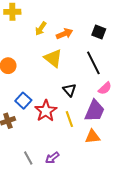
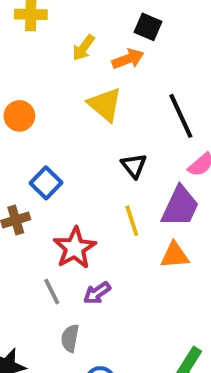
black square: (99, 32) -> (148, 27), moved
red star: (46, 111) -> (75, 248), moved

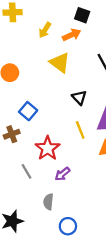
gray line: (52, 292) -> (27, 171), moved

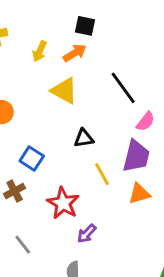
black triangle: (79, 98) -> (84, 138), moved, turned -49
gray line: (27, 171) -> (23, 245), moved

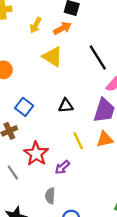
black triangle: (84, 138) -> (66, 106), moved
yellow line: (102, 174) -> (78, 141), moved
red star: (63, 203) -> (36, 154), moved

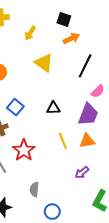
orange arrow: (62, 28) -> (71, 38), moved
black line: (98, 57) -> (85, 66), turned 55
purple arrow: (62, 167) -> (82, 173), moved

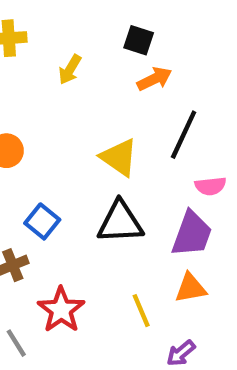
yellow triangle: (44, 63) -> (119, 157), moved
pink semicircle: (98, 91) -> (210, 186), turned 40
black triangle: (53, 108) -> (120, 222), size x1.6
yellow line: (63, 141) -> (141, 311), moved

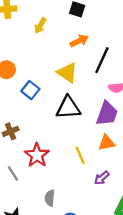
orange arrow: (154, 79) -> (79, 41), moved
blue square: (42, 221) -> (30, 90), moved

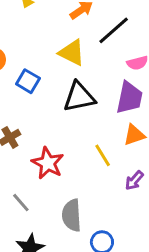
black line: (102, 60) -> (114, 30), turned 32
gray line: (13, 173) -> (21, 203), moved
gray semicircle: (50, 198) -> (72, 215), size x1.5

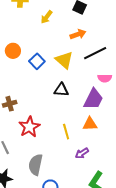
blue square: (28, 81) -> (37, 61), moved
black triangle: (79, 97) -> (61, 90), size x0.7

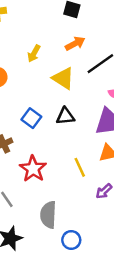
yellow arrow: (47, 17) -> (34, 53), moved
blue square: (37, 61) -> (31, 118), moved

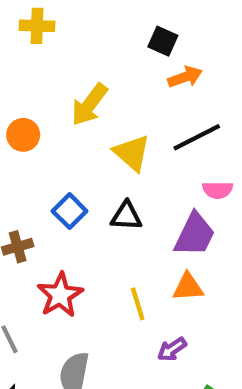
orange arrow: (75, 43) -> (185, 77), moved
yellow arrow: (34, 53) -> (89, 105), size x1.5

